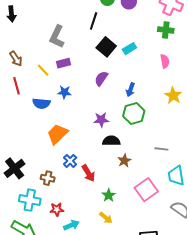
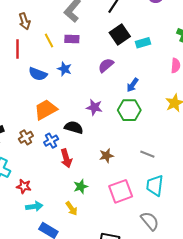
black semicircle: (111, 141) -> (74, 127), moved
brown cross: (48, 178) -> (26, 137), moved, turned 32

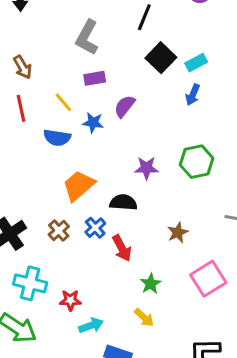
yellow line: (49, 40) -> (63, 102), moved
purple semicircle: (106, 65) -> (125, 106), moved
blue arrow: (133, 85) -> (193, 95), moved

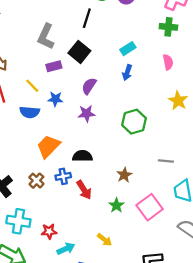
black square: (161, 58) -> (79, 52), moved
purple semicircle: (125, 106) -> (89, 86), moved
purple star: (147, 168) -> (87, 114), moved
blue cross: (95, 228) -> (63, 176), turned 35
green star: (151, 284) -> (116, 205), moved

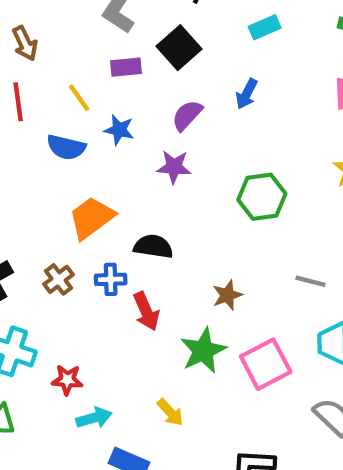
cyan rectangle: (128, 49) -> (265, 27), moved
blue arrow: (127, 73) -> (247, 94), moved
green star: (116, 205) -> (203, 351), size x1.5

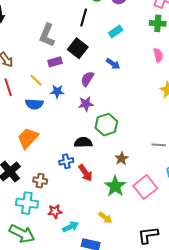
blue arrow: (247, 94) -> (113, 64), turned -72
green hexagon: (262, 197) -> (106, 125), moved
orange trapezoid: (91, 218) -> (28, 138), moved
brown cross: (58, 279) -> (40, 181), moved, turned -32

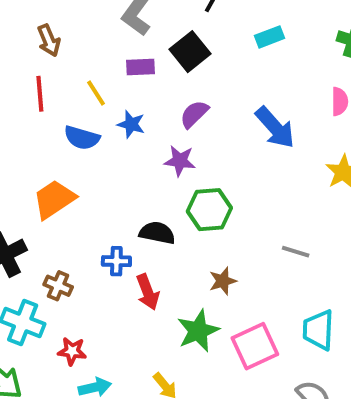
blue arrow: (113, 64) -> (275, 128), moved, size x1.6
gray line: (159, 145) -> (296, 252), moved

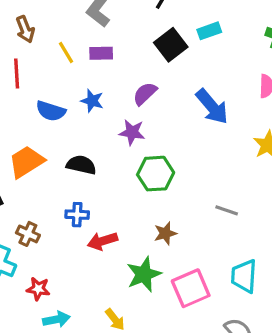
black square: (190, 52) -> (171, 45), moved
yellow line: (96, 93) -> (66, 53), moved
black semicircle: (157, 233) -> (81, 165), moved
red arrow: (148, 292) -> (102, 241), turned 92

